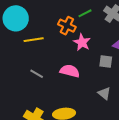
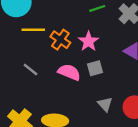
orange cross: (67, 26) -> (60, 40), moved
gray square: (106, 62) -> (95, 68), moved, turned -32

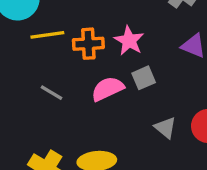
orange cross: (60, 40) -> (88, 44), turned -30
pink semicircle: (69, 72) -> (108, 89), turned -40

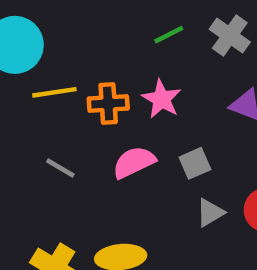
gray square: (144, 78) -> (195, 163), moved
gray triangle: (165, 128) -> (210, 213), turned 50

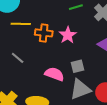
pink semicircle: (134, 162) -> (54, 74), moved, turned 36
gray triangle: (210, 213) -> (80, 89), size x1.6

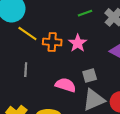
yellow line: (21, 24) -> (27, 33), turned 36
gray line: (18, 58) -> (26, 70), turned 56

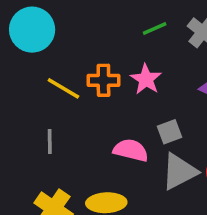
yellow line: (27, 33) -> (63, 88), moved
gray line: (26, 70) -> (50, 141), moved

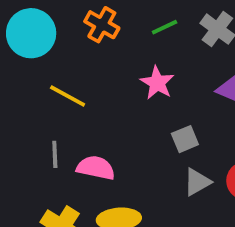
orange cross: (103, 80) -> (102, 25), moved, turned 32
pink semicircle: (131, 150) -> (96, 168), moved
gray triangle: (179, 172) -> (197, 182), size x0.7

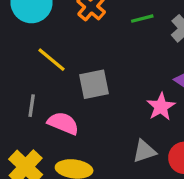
pink star: (157, 83) -> (161, 107), moved
gray square: (185, 139) -> (94, 84), moved, size x1.4

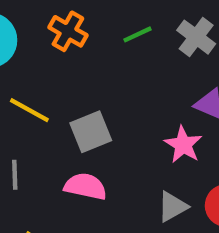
pink semicircle: (63, 123) -> (85, 186), moved

